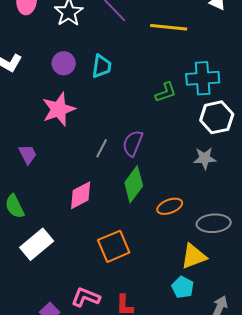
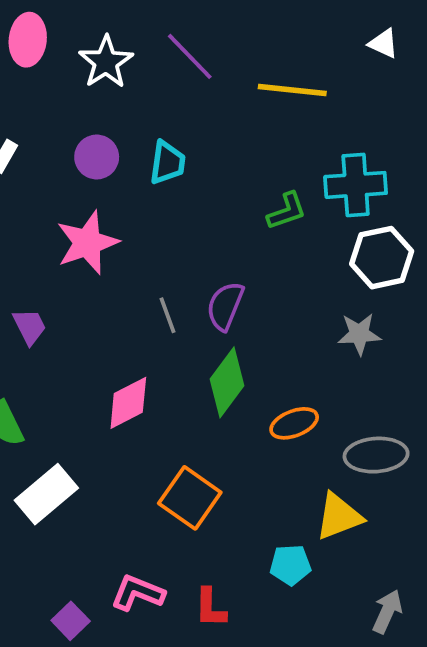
gray line: (102, 148) -> (167, 315), turned -48
orange square: (114, 246) -> (190, 498), turned -32
cyan pentagon: (183, 287) -> (290, 565), moved, turned -30

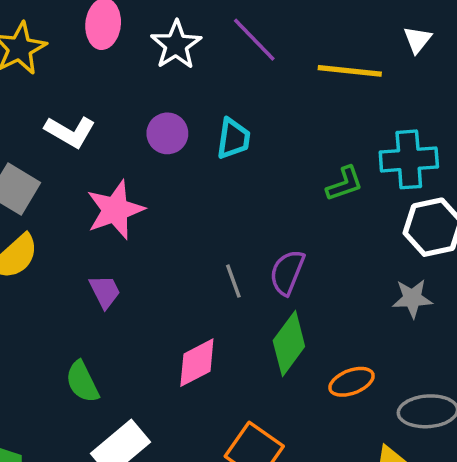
white triangle: (383, 43) -> (417, 40), moved, turned 44
pink star: (87, 243) -> (115, 210), moved

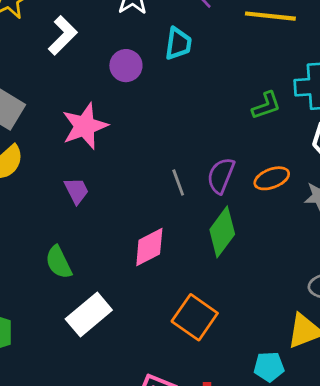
white L-shape: (70, 132) -> (63, 35), moved, turned -75
cyan trapezoid: (233, 139) -> (178, 44), moved
orange ellipse: (351, 382) -> (272, 178), moved

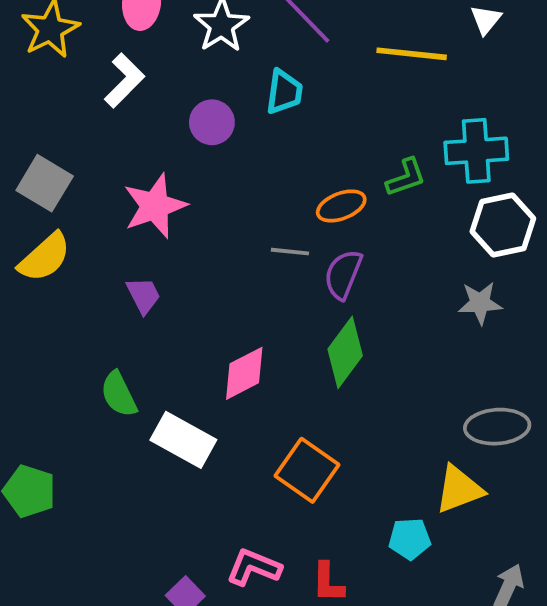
orange ellipse: (272, 178) -> (341, 206), moved
gray line: (178, 182) -> (290, 252), moved, turned -64
white rectangle: (89, 314) -> (183, 440), moved, turned 69

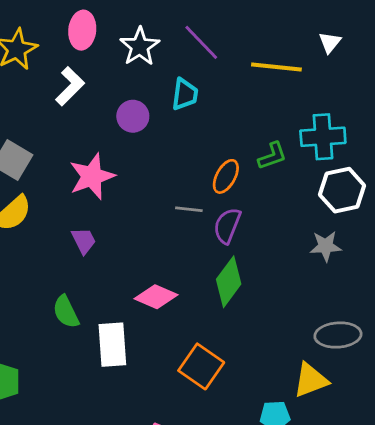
orange ellipse: (341, 206) -> (226, 176), turned -40
pink diamond: (244, 373) -> (156, 297), turned 51
white rectangle: (183, 440) -> (112, 345), turned 57

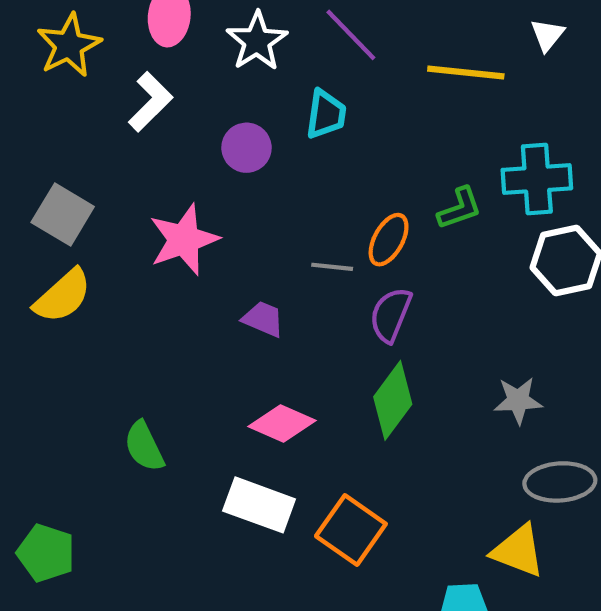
gray line: (189, 209) -> (332, 267), moved
purple trapezoid: (84, 241) -> (263, 319), moved, turned -40
gray star: (326, 246) -> (518, 400), moved
white rectangle: (112, 345) -> (259, 505), moved, turned -66
yellow triangle: (311, 380) -> (518, 551), turned 42

